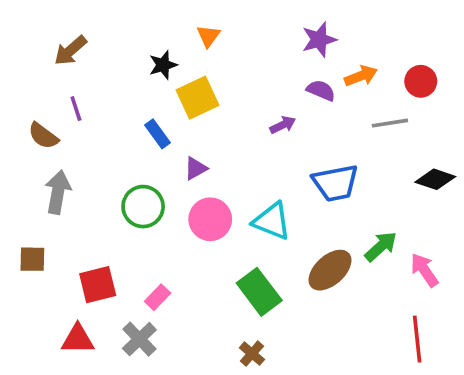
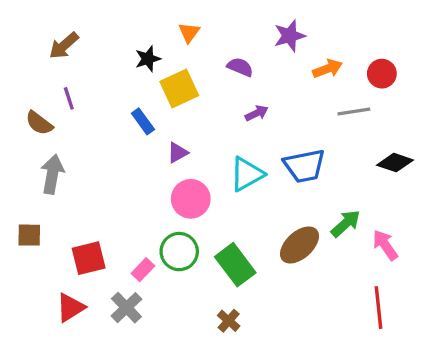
purple semicircle: (321, 90) -> (240, 67), moved
green circle: (143, 207) -> (179, 252), moved
cyan triangle: (272, 221) -> (247, 174), moved, turned -51
red triangle: (78, 339) -> (70, 308), turned -32

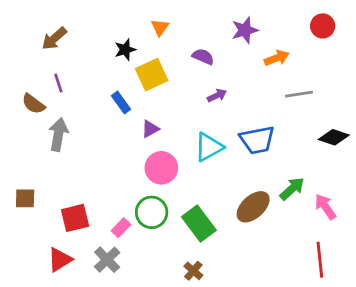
red circle: (382, 74) -> (323, 26), moved
gray arrow: (52, 174) -> (58, 134), moved

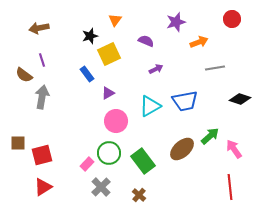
brown arrow: (54, 38) -> (39, 28), turned 30
red square: (75, 218) -> (42, 155), moved
gray cross: (107, 260) -> (101, 187), moved

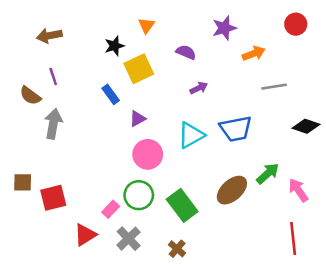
red triangle: (43, 187) -> (85, 235), moved

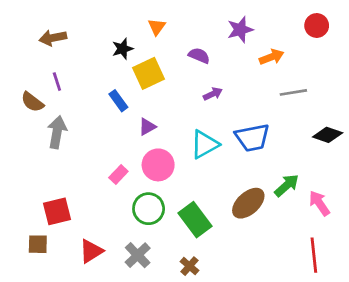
brown square: (23, 182) -> (38, 244), moved
pink rectangle: (111, 209) -> (118, 174), moved

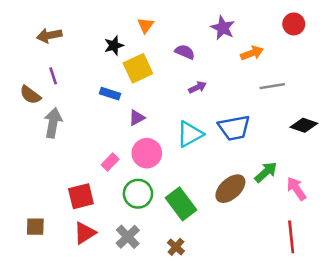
purple star: (240, 30) -> (223, 28), turned -30
blue rectangle: (118, 101) -> (110, 94), turned -36
red square: (57, 211) -> (81, 196), moved

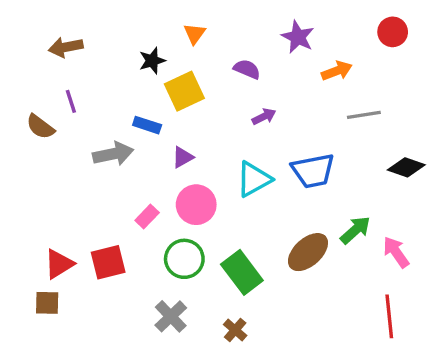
gray arrow: (53, 123) -> (113, 154), moved, turned 68
red triangle: (85, 233) -> (59, 264), moved

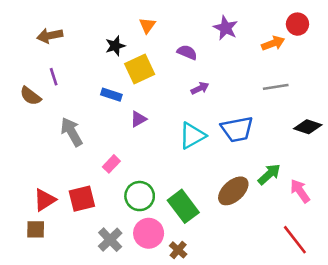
orange arrow: (337, 71) -> (273, 43), moved
gray arrow: (113, 154) -> (72, 132), moved, turned -108
pink circle: (196, 205) -> (149, 233), moved
gray cross: (171, 316) -> (110, 240), moved
red line: (389, 316) -> (295, 240), turned -32

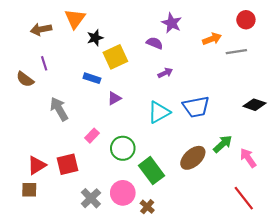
orange triangle: (147, 25) -> (75, 19), moved, size x1.5
purple star: (226, 28) -> (172, 23), moved
orange arrow: (273, 43) -> (212, 39), moved
gray line: (276, 87) -> (236, 52), moved
green circle: (140, 196) -> (123, 148), moved

